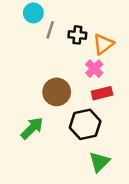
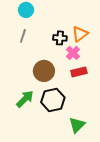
gray line: (50, 30) -> (23, 36), moved
black cross: (77, 35) -> (60, 38), moved
black hexagon: (85, 124) -> (53, 100), moved

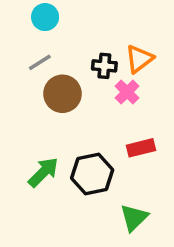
gray line: (23, 36) -> (40, 62), turned 40
brown circle: (44, 71) -> (62, 94), moved
red rectangle: (79, 72) -> (141, 148), moved

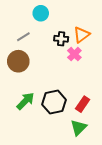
cyan circle: (45, 17) -> (41, 13), moved
brown circle: (62, 94) -> (18, 61), moved
red rectangle: (141, 148) -> (83, 104), moved, turned -42

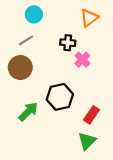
cyan circle: (41, 13) -> (34, 14), moved
orange triangle: (82, 35) -> (89, 18), moved
black hexagon: (54, 102) -> (60, 97), moved

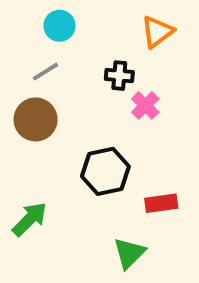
green arrow: (28, 112) -> (30, 219), moved
red rectangle: (91, 115) -> (161, 203), turned 48
green triangle: (87, 141) -> (129, 253), moved

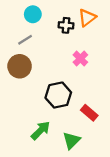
black cross: (119, 76) -> (66, 25), moved
red rectangle: (161, 203) -> (89, 113), turned 49
green arrow: (30, 219) -> (41, 130), moved

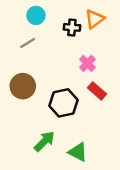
brown circle: (20, 66) -> (23, 86), moved
red rectangle: (89, 113) -> (97, 91), moved
green triangle: (72, 140) -> (78, 152), turned -48

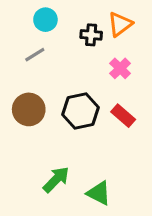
pink cross: (87, 63) -> (120, 68), moved
black hexagon: (64, 103) -> (80, 111), moved

